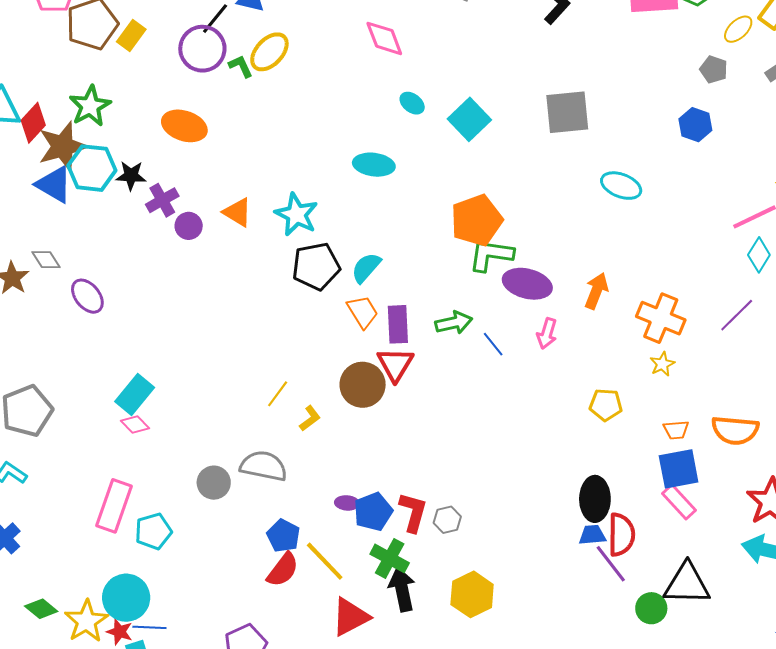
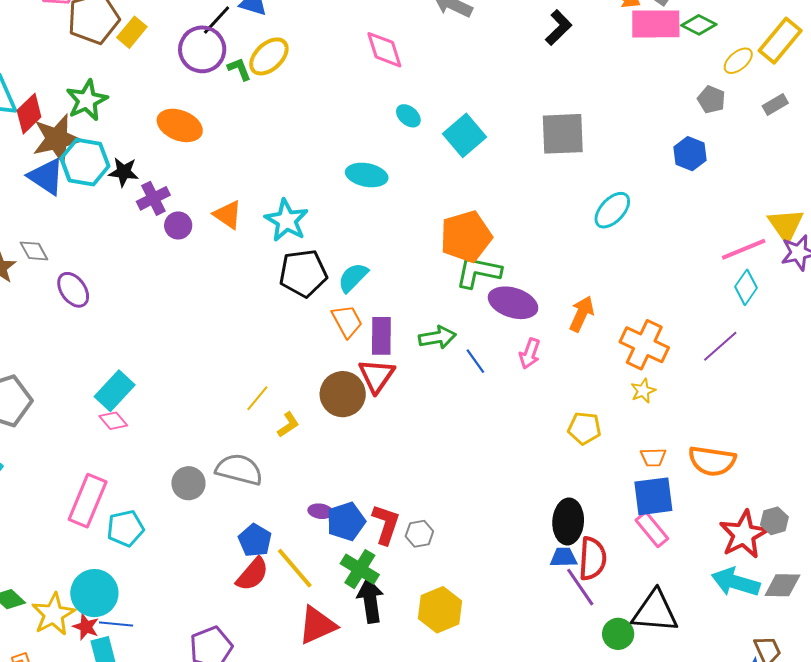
cyan ellipse: (621, 186) -> (612, 210), turned -72

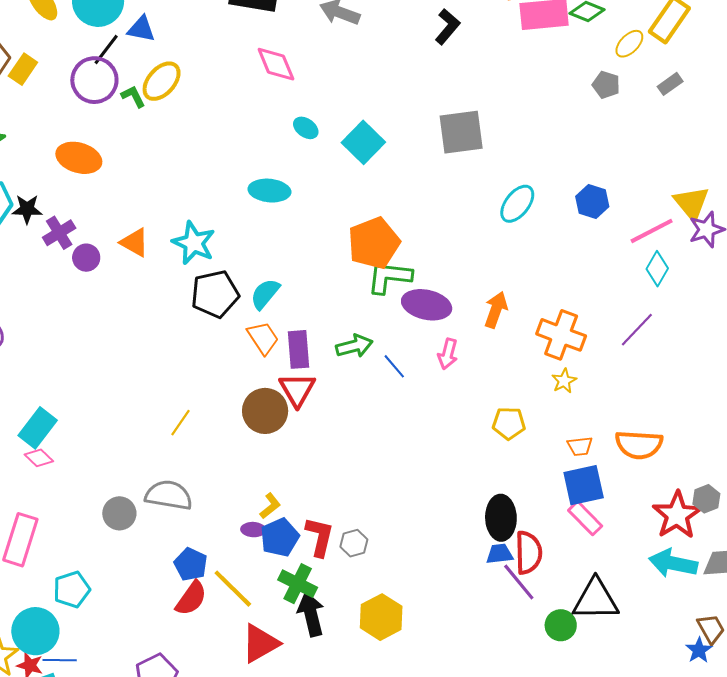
blue hexagon: (690, 154) -> (592, 201), moved
yellow L-shape: (288, 425) -> (270, 506), moved
cyan pentagon: (125, 528) -> (72, 590), moved

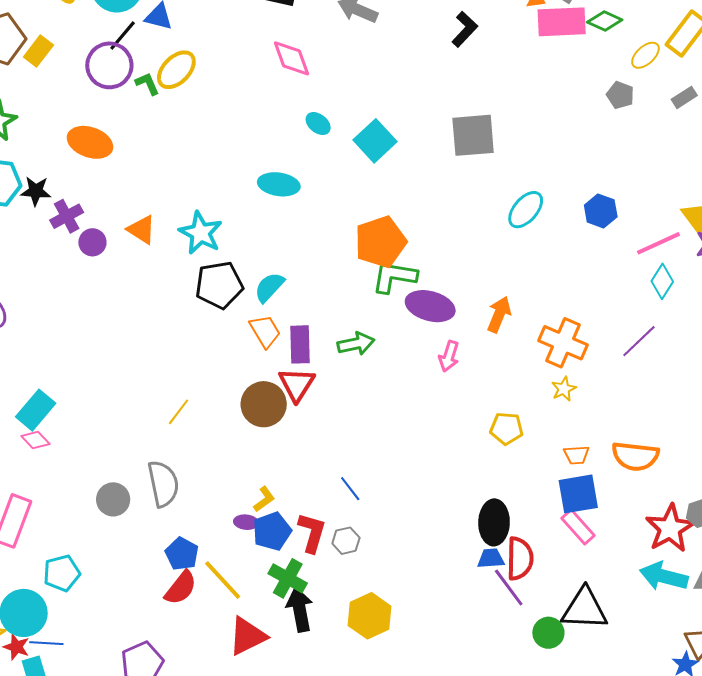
blue line: (394, 366) -> (350, 489), moved
gray semicircle: (169, 495) -> (163, 484), turned 66

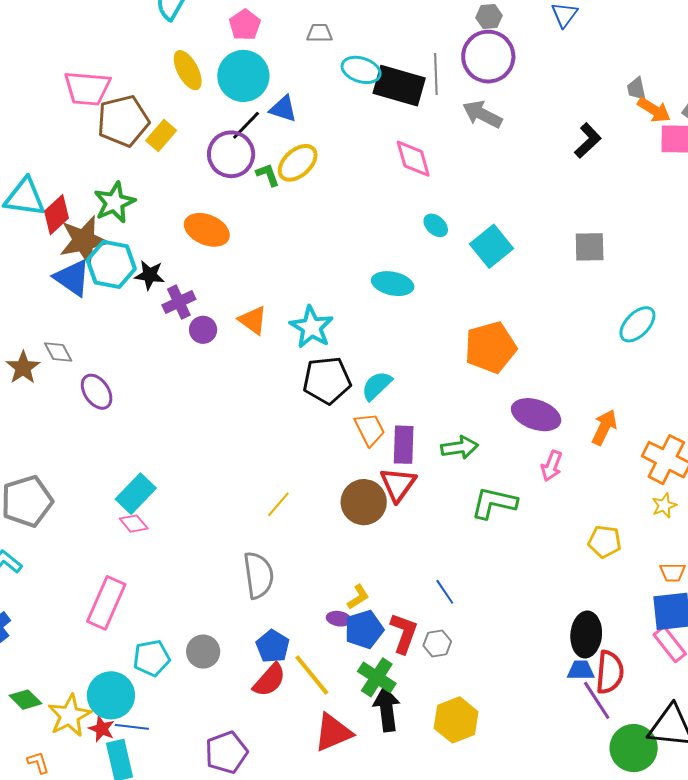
gray square: (473, 135) -> (590, 247), size x0.7
green L-shape: (394, 277) -> (494, 503), moved
gray circle: (113, 499) -> (203, 652), moved
green circle: (548, 633) -> (634, 748), size x1.5

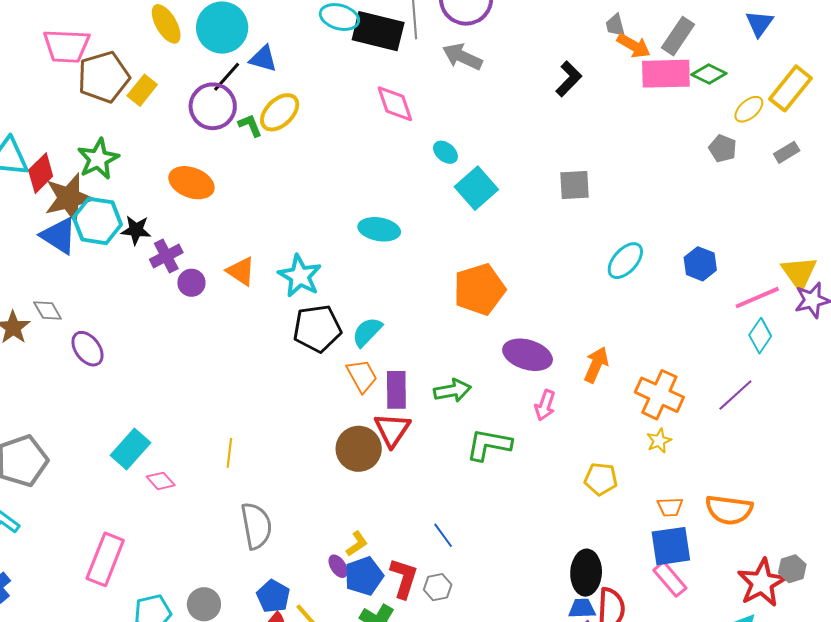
cyan ellipse: (436, 225) -> (445, 152), moved
yellow line: (278, 504) -> (229, 453), moved, turned -32
pink diamond: (134, 524) -> (161, 481), moved
purple ellipse: (339, 619) -> (338, 566), turned 50

